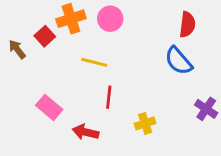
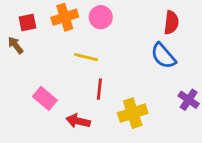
red square: (45, 36) -> (27, 23), moved, turned 30
yellow cross: (145, 123) -> (133, 113), size x1.5

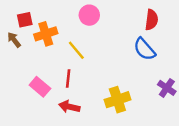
orange cross: (65, 17) -> (46, 34), moved
yellow line: (86, 57) -> (76, 50), turned 36
red line: (99, 89) -> (68, 79), moved

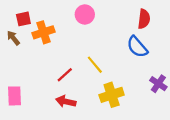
yellow line: (76, 50) -> (95, 65), moved
red line: (68, 79) -> (65, 75), turned 42
pink rectangle: (40, 87) -> (15, 96), moved, turned 48

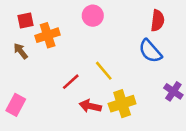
brown arrow: (13, 38) -> (21, 51), moved
pink rectangle: (15, 96) -> (16, 105), turned 30
red arrow: (66, 102) -> (90, 106), moved

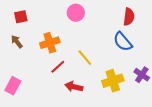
orange cross: (48, 35) -> (50, 43), moved
yellow cross: (122, 104) -> (113, 81), moved

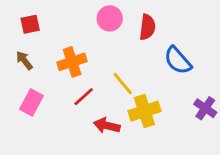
red semicircle: (129, 17) -> (147, 27), moved
yellow cross: (113, 81) -> (144, 111), moved
pink rectangle: (13, 86) -> (32, 102), moved

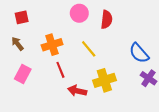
blue semicircle: (178, 60) -> (139, 53), moved
yellow line: (123, 84) -> (89, 49), moved
red line: (84, 97) -> (60, 70), turned -70

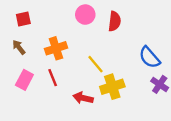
yellow line: (89, 49) -> (95, 64), moved
red line: (60, 70) -> (53, 78), moved

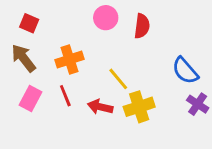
red square: (23, 19) -> (29, 23), turned 35
brown arrow: (19, 47) -> (24, 58), size x1.5
red arrow: (83, 98) -> (100, 107), moved

